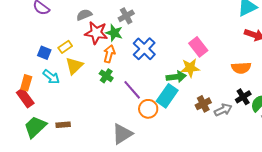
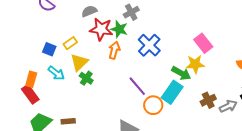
green cross: (106, 76) -> (86, 78), moved
green arrow: (176, 77) -> (181, 73), turned 36

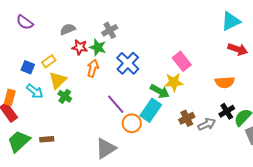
red star: (101, 29) -> (80, 47), size x0.7

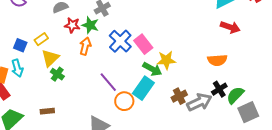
pink rectangle: (182, 61) -> (143, 44), moved
cyan arrow: (35, 91) -> (17, 68), moved, turned 36
gray arrow: (207, 124) -> (199, 102), size x1.4
brown rectangle: (47, 139) -> (47, 111), moved

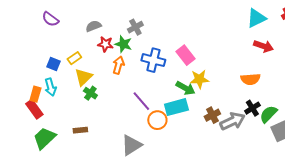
blue cross: (120, 41) -> (153, 60), turned -30
pink rectangle: (143, 44) -> (185, 55), moved
cyan rectangle: (143, 88) -> (176, 107), turned 40

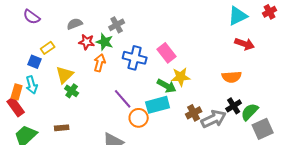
yellow rectangle: (74, 58) -> (48, 48), moved

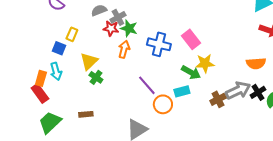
gray cross: (117, 25) -> (118, 17), moved
yellow rectangle: (48, 48) -> (72, 34), turned -32
cyan rectangle: (158, 105) -> (182, 91), size x0.7
gray arrow: (214, 119) -> (238, 90), moved

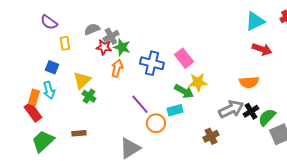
yellow rectangle: (72, 34) -> (65, 43), moved, turned -32
brown cross: (218, 99) -> (211, 136), moved

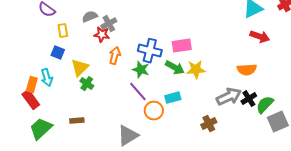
green star: (122, 47) -> (141, 70), moved
pink rectangle: (184, 58) -> (182, 46), turned -60
blue square: (52, 67) -> (58, 53), moved
green arrow: (184, 91) -> (175, 68), moved

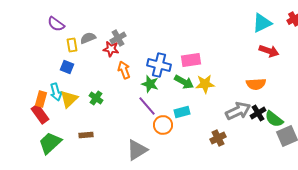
gray semicircle: (90, 17) -> (88, 38), moved
orange arrow: (115, 56) -> (124, 70), turned -36
yellow triangle: (80, 68) -> (69, 99), moved
green semicircle: (265, 105) -> (274, 119), turned -96

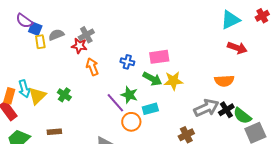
blue cross: (159, 65) -> (127, 62), size x0.6
blue square: (67, 67) -> (35, 29), moved
green star: (150, 84) -> (129, 95), moved

